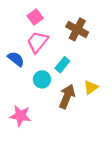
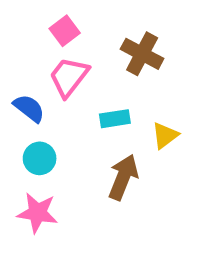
cyan rectangle: (62, 65) -> (115, 119), turned 42
cyan circle: (42, 79) -> (40, 158), moved
yellow triangle: (91, 87) -> (165, 135), moved

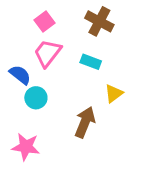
brown cross: (142, 54) -> (99, 21), moved
cyan rectangle: (115, 119) -> (91, 62), moved, turned 30
cyan circle: (40, 158) -> (36, 98), moved

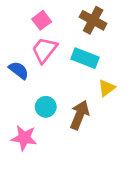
cyan rectangle: (91, 62) -> (85, 58), size x1.4
cyan circle: (36, 98) -> (46, 107), moved

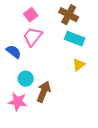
cyan rectangle: (85, 58) -> (75, 39), moved
cyan circle: (46, 107) -> (26, 79), moved
brown arrow: (80, 115) -> (44, 92), moved

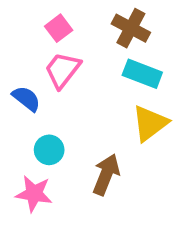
yellow triangle: (79, 65) -> (150, 123), size x1.5
brown arrow: (44, 92) -> (106, 175), moved

